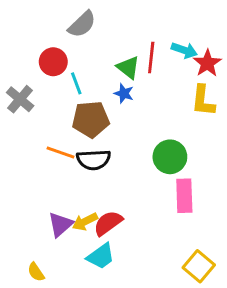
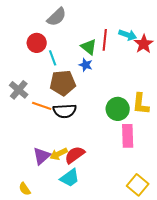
gray cross: (20, 99) -> (19, 90), moved
yellow L-shape: (203, 101) -> (141, 104), moved

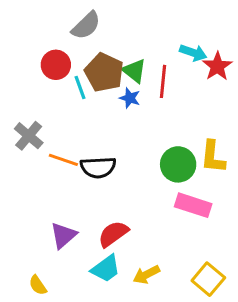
red line: (105, 40) -> (163, 81), moved
brown pentagon: (63, 83) -> (104, 72), moved, turned 30
pink rectangle: (128, 136) -> (193, 205), turned -70
yellow arrow: (59, 154) -> (146, 275), moved

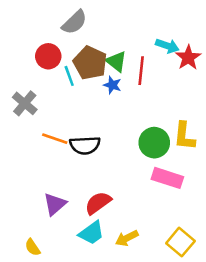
gray cross: (29, 136) -> (25, 103), moved

